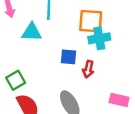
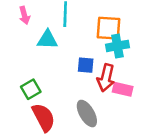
red arrow: (88, 69) -> (106, 78), size x1.5
pink rectangle: (119, 100) -> (123, 89), moved

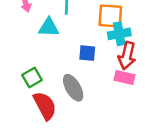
red arrow: (106, 78) -> (127, 56), moved
gray ellipse: (87, 114) -> (73, 88), moved

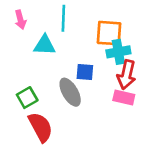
gray ellipse: (73, 88) -> (70, 92), moved

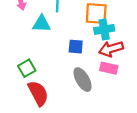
red arrow: (126, 75) -> (111, 49), turned 60
gray ellipse: (70, 92) -> (83, 80), moved

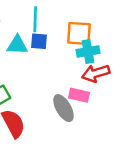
blue square: (76, 47) -> (39, 41), moved
pink rectangle: (109, 68) -> (79, 95), moved

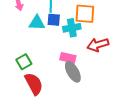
cyan cross: (88, 51) -> (72, 28), moved
pink rectangle: (79, 95) -> (68, 58), moved

